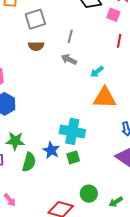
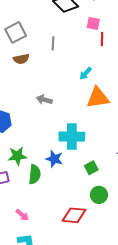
pink square: (113, 15) -> (93, 23), moved
gray arrow: (69, 59) -> (44, 100), moved
green square: (73, 157) -> (91, 168), moved

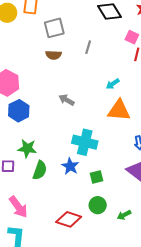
blue star: (54, 159) -> (70, 166), moved
pink arrow: (22, 215) -> (18, 207), size x1.6

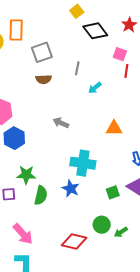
cyan arrow: (113, 84) -> (95, 88), moved
orange triangle: (119, 110) -> (114, 128), size x0.7
green square: (96, 177) -> (113, 192), moved
green arrow: (124, 215) -> (121, 232), moved

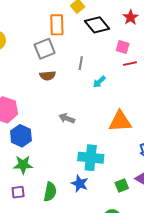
orange rectangle: (16, 30) -> (57, 25), moved
red line: (126, 71) -> (130, 64), turned 72
orange triangle: (114, 128) -> (120, 121), size x1.4
green star: (26, 175) -> (23, 165), moved

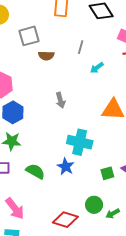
gray square: (45, 49) -> (29, 36), moved
gray arrow: (67, 118) -> (60, 100), turned -133
green semicircle: (50, 192) -> (35, 171), turned -78

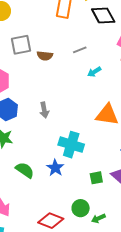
gray square: (29, 36) -> (21, 45), moved
gray line: (81, 47) -> (80, 50), turned 48
gray arrow: (60, 100) -> (44, 110), moved

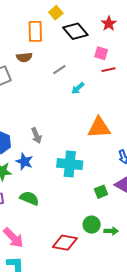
brown semicircle: (45, 56) -> (24, 57), moved
blue star: (55, 168) -> (24, 162), moved
green arrow: (98, 218) -> (111, 231), turned -144

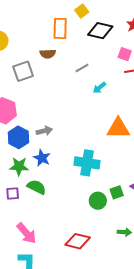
black diamond: (75, 31) -> (100, 31), turned -40
gray arrow: (36, 136) -> (44, 131), moved, turned -84
green semicircle: (29, 198) -> (36, 187), moved
green circle: (92, 225) -> (98, 201), moved

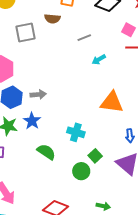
cyan cross: (87, 163) -> (76, 132), size x0.7
green semicircle: (36, 187) -> (46, 152), moved
green square: (117, 192) -> (95, 156), moved, turned -32

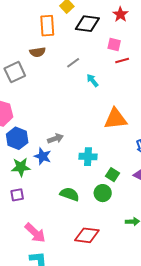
cyan arrow: (99, 59) -> (92, 80), turned 96
gray arrow: (38, 94) -> (55, 139), moved
green semicircle: (46, 152) -> (70, 194), moved

